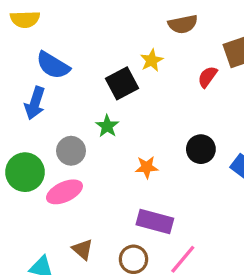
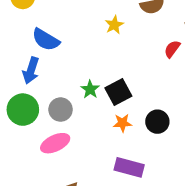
yellow star: (152, 60) -> (114, 25), moved
black square: (122, 83) -> (118, 92), moved
black circle: (201, 149) -> (157, 122), moved
green circle: (25, 172) -> (23, 110), moved

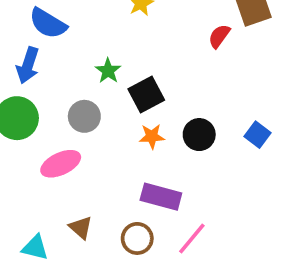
green star: (90, 89) -> (108, 71), moved
gray circle: (61, 110) -> (84, 116), moved

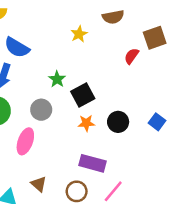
pink ellipse: (61, 164) -> (25, 141), turned -45

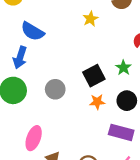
green star: (57, 79) -> (123, 68), moved
pink ellipse: (25, 141) -> (34, 138), moved
purple rectangle: (92, 163) -> (121, 132), moved

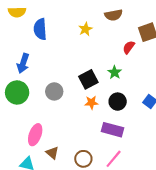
blue semicircle: (32, 31) -> (40, 29), moved, turned 55

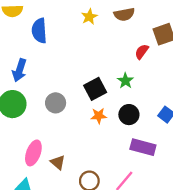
yellow star: (85, 29) -> (89, 17), moved
purple rectangle: (113, 130) -> (143, 147), moved
brown triangle: (52, 153) -> (58, 162), moved

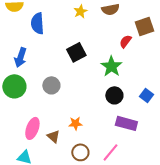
green star: (125, 81) -> (111, 66), size x1.5
black square: (95, 89) -> (76, 52), moved
orange star: (99, 116) -> (75, 123), moved

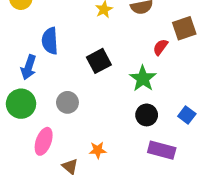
blue semicircle: (37, 23) -> (50, 41), moved
pink ellipse: (32, 128) -> (44, 141), moved

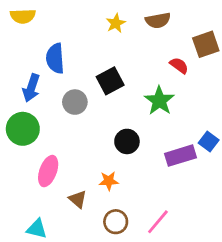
red semicircle: (160, 47) -> (179, 65), turned 90
gray circle: (67, 102) -> (75, 102), moved
black circle: (147, 115) -> (127, 141), moved
purple rectangle: (162, 150) -> (180, 156), moved, turned -32

